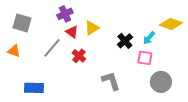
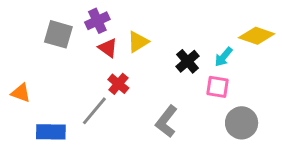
gray square: (22, 23) -> (58, 34), moved
gray line: (52, 48) -> (94, 111), moved
orange triangle: (14, 51) -> (21, 93), moved
gray L-shape: (111, 81) -> (166, 121), turned -125

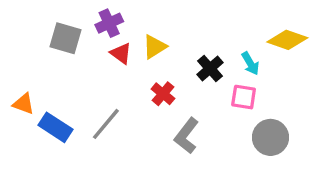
cyan arrow: (224, 57) -> (250, 63), turned -70
red cross: (118, 84) -> (163, 94), moved
blue rectangle: (51, 132) -> (55, 127), moved, turned 32

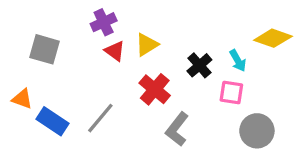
gray square: (66, 38) -> (45, 49), moved
red cross: (163, 94) -> (155, 89), size x1.4

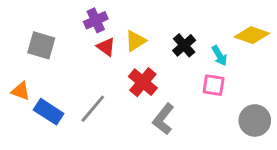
black cross: (199, 65) -> (184, 45), moved
gray circle: (257, 131) -> (255, 120), moved

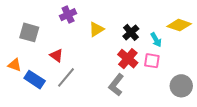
red triangle: (106, 47) -> (57, 55), moved
red cross: (143, 82) -> (128, 59), moved

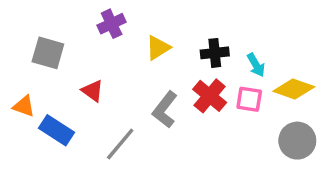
yellow diamond: (179, 25) -> (294, 89), moved
black cross: (131, 32) -> (215, 53), turned 35
gray line: (66, 77) -> (120, 144), moved
gray L-shape: (116, 85) -> (165, 110), moved

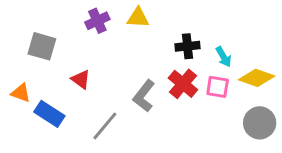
yellow triangle: (158, 48) -> (138, 18), moved, turned 35

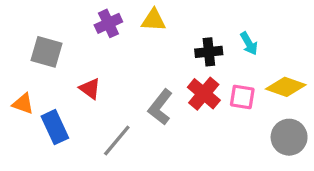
cyan arrow: (224, 57) -> (249, 43), moved
blue rectangle: (49, 114) -> (55, 127), turned 32

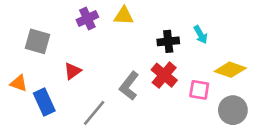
red triangle: (90, 89) -> (73, 71), turned 48
pink square: (242, 97) -> (199, 90), moved

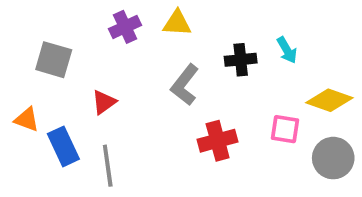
red cross: (164, 75) -> (218, 141), moved, turned 35
gray L-shape: (129, 86) -> (185, 85), moved
gray line: (94, 113) -> (108, 166), moved, turned -48

